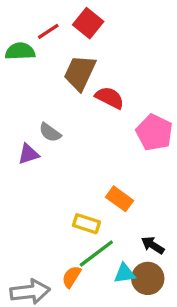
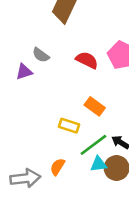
red semicircle: (110, 98) -> (87, 60), moved
green line: (96, 254) -> (93, 145), moved

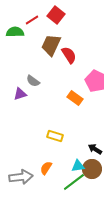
red semicircle: (87, 60) -> (69, 55), moved, turned 30
orange rectangle: (95, 106) -> (75, 98), moved
green line: (93, 145) -> (74, 182), moved

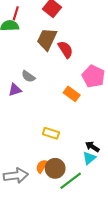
red line: (32, 20) -> (16, 13), moved, turned -40
cyan triangle: (78, 166) -> (89, 158), moved, turned -32
brown circle: (92, 169) -> (55, 168), moved

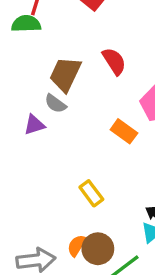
brown trapezoid: (47, 39) -> (65, 74), moved
yellow rectangle: (51, 133) -> (91, 193), turned 35

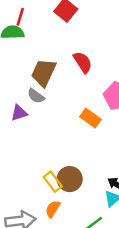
yellow rectangle: (91, 193) -> (53, 182), moved
brown circle: (98, 249) -> (70, 179), moved

